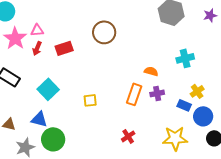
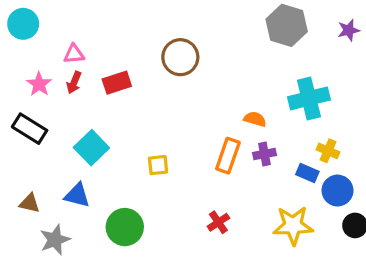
pink star: (15, 38) -> (39, 84), moved, size x0.7
cyan cross: (185, 58) -> (309, 98), size x1.4
yellow cross: (197, 91) -> (328, 151), turned -32
green circle: (53, 139) -> (125, 227), moved

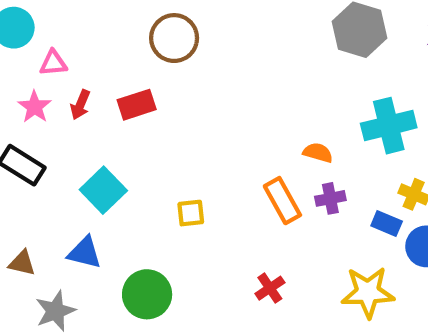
pink triangle: (74, 54) -> (53, 63), moved
brown circle: (180, 57) -> (174, 38), moved
orange rectangle: (228, 156) -> (282, 201), turned -48

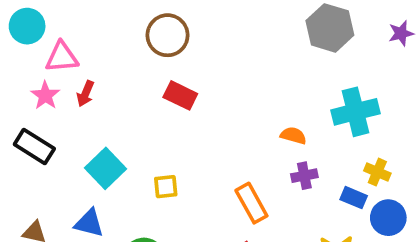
pink triangle: (53, 63) -> (62, 57), size x1.4
red rectangle: (137, 105) -> (180, 95), moved, turned 44
orange rectangle: (282, 201) -> (251, 203), moved
yellow square: (191, 213) -> (166, 187), moved

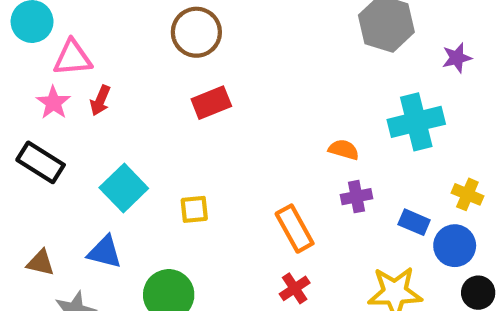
purple star: (401, 33) -> (457, 58), moved
red rectangle: (180, 95) -> (211, 103), turned -48
yellow cross: (377, 172) -> (467, 194), moved

